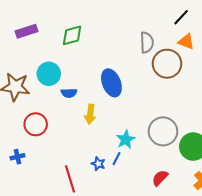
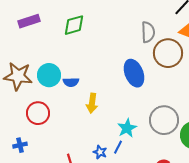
cyan circle: (49, 74) -> (49, 75), moved
blue ellipse: (111, 83) -> (134, 73), moved

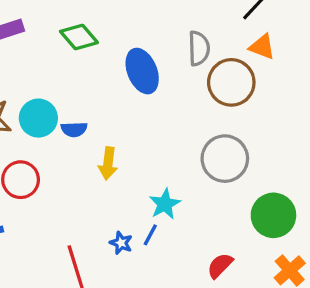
green diamond: (74, 25) -> (79, 37), turned 65
blue ellipse: (134, 73) -> (142, 71), moved
gray circle: (164, 120) -> (225, 159), moved

